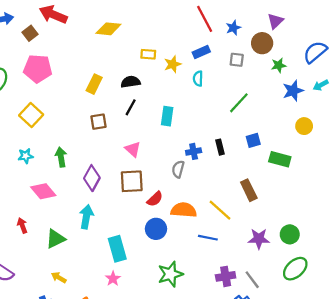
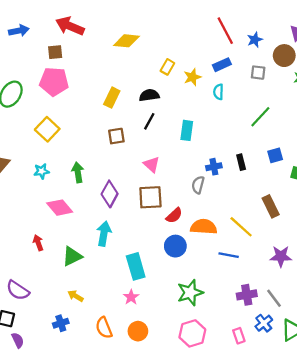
brown square: (30, 33) -> (55, 52), moved, turned 32
yellow rectangle: (148, 54) -> (167, 67), turned -64

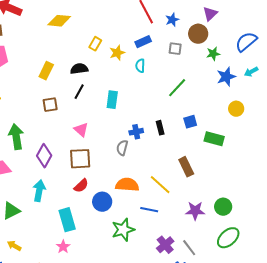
green arrow: (78, 172) -> (16, 137), size x1.4
red semicircle: (174, 215) -> (81, 186), moved
green star: (190, 293) -> (123, 230), moved
purple cross: (247, 295) -> (165, 245), turned -30

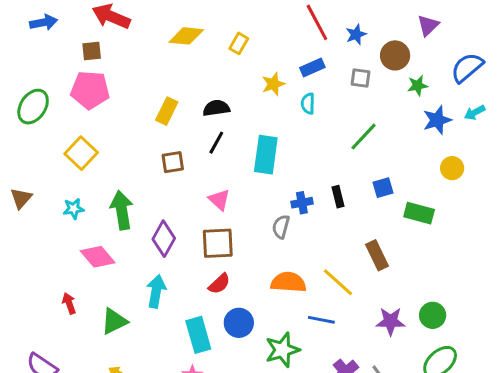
purple triangle: (210, 14) -> (428, 25), moved
yellow rectangle: (95, 44) -> (239, 43), moved
cyan rectangle: (112, 100) -> (266, 155), size x1.4
blue circle: (102, 202) -> (239, 323), moved

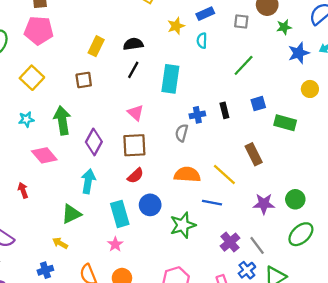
brown square: (173, 162) -> (84, 80), moved
green triangle: (114, 321) -> (71, 214), moved

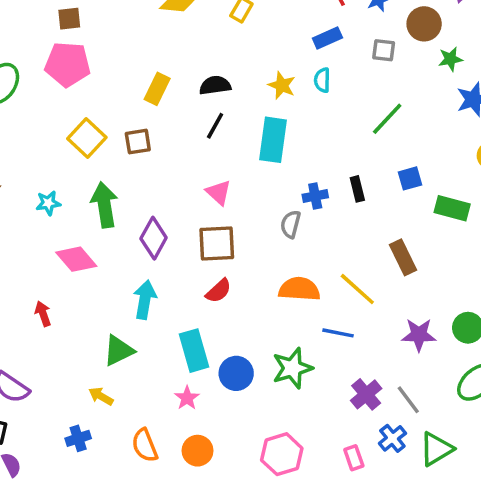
yellow star: (176, 26) -> (282, 85), moved, turned -30
yellow square: (32, 78) -> (87, 138), moved
blue circle: (150, 205) -> (236, 373), moved

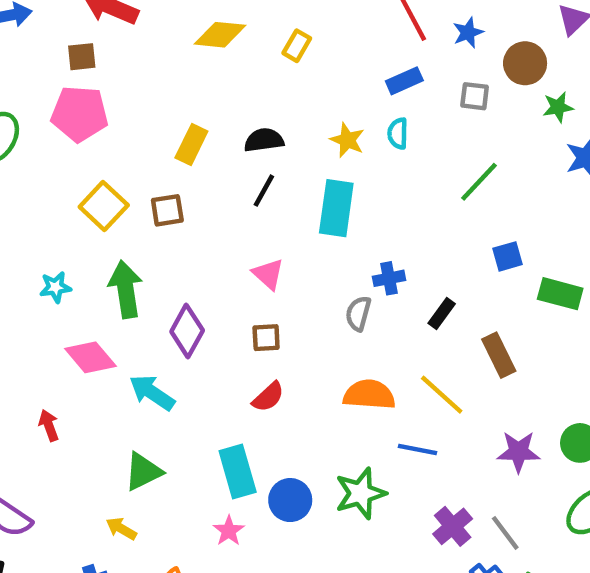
black rectangle: (357, 189) -> (442, 313), moved, turned 50
brown square: (217, 243) -> (266, 338), size x0.6
cyan arrow: (145, 300) -> (152, 392), moved, turned -66

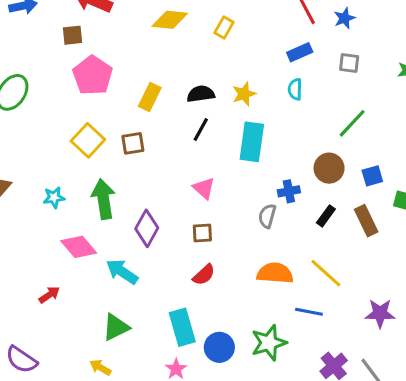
brown circle: (525, 63) -> (329, 168), moved
pink pentagon: (80, 114) -> (93, 75), moved, turned 30
yellow star: (347, 140) -> (244, 94), moved, turned 30
brown rectangle: (499, 355) -> (366, 221), moved
red arrow: (49, 425) -> (49, 295), turned 75

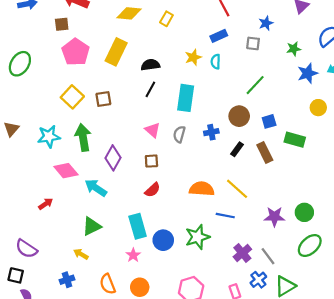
blue star: (344, 18) -> (266, 23), moved
yellow star: (244, 94) -> (193, 57), moved
yellow rectangle: (150, 97) -> (116, 52), moved, size x1.4
cyan star: (54, 197) -> (49, 136), size x1.5
gray semicircle: (267, 216) -> (179, 134), moved

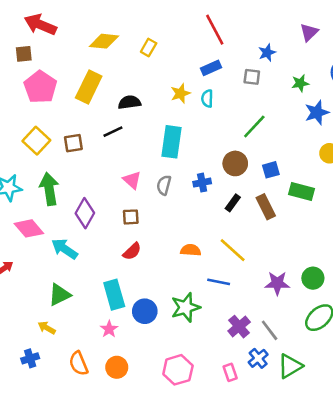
black line: (150, 89) -> (113, 132), moved, turned 35
orange semicircle: (202, 189) -> (191, 250), size x0.7

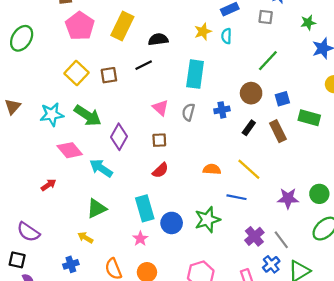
green arrow: (49, 189) -> (88, 116), turned 132

